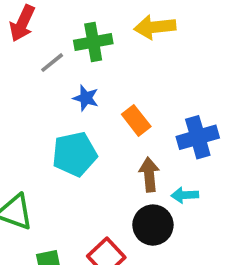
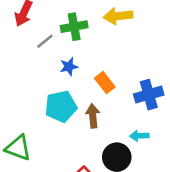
blue star: (86, 98) -> (69, 67), turned -30
brown arrow: (149, 175) -> (93, 116), moved

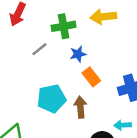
gray line: (45, 41) -> (39, 49), moved
blue star: (69, 67) -> (78, 54), moved

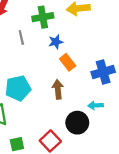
gray line: (39, 49) -> (21, 38), turned -64
cyan pentagon: (51, 99) -> (18, 88), moved

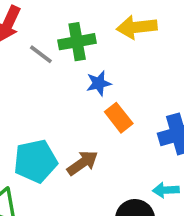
gray line: (21, 38) -> (41, 54), moved, turned -40
brown arrow: (58, 89) -> (82, 163), moved, turned 60

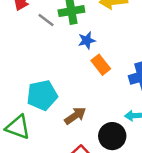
brown arrow: (82, 163) -> (75, 116), moved

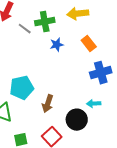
orange rectangle: (101, 65) -> (89, 44), moved
brown arrow: (75, 116) -> (48, 104), turned 144

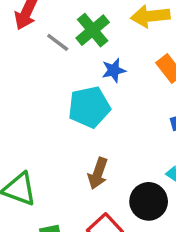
green cross: (45, 22) -> (93, 30), turned -30
cyan pentagon: (22, 88) -> (89, 107), moved

